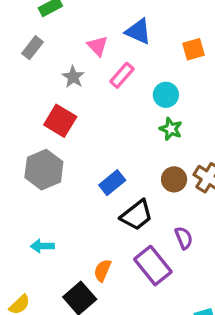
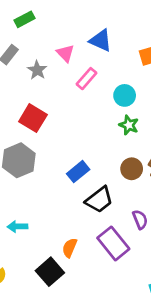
gray star: (73, 77) -> (37, 70), moved

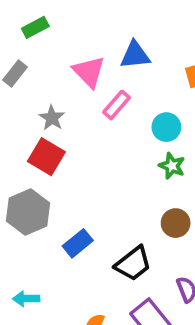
blue triangle: (101, 40) -> (135, 55), turned -30
pink triangle: (65, 53) -> (89, 72), size x1.4
gray star: (37, 70) -> (52, 118), moved
blue rectangle: (78, 172) -> (78, 243), moved

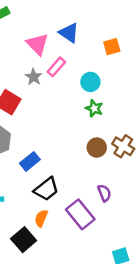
blue triangle: (135, 55) -> (69, 33), turned 40
gray star: (52, 118) -> (34, 77), moved
black trapezoid: (133, 264) -> (46, 189), moved

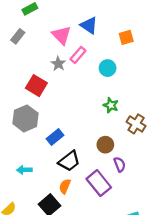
green star: (94, 108) -> (111, 105), moved
brown circle: (97, 148) -> (105, 145), moved

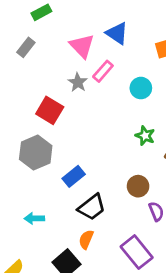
purple rectangle: (99, 183) -> (137, 252), moved

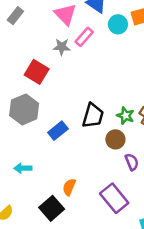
gray star: (78, 82) -> (62, 47), turned -30
cyan circle: (141, 88) -> (118, 24), moved
green star: (145, 136) -> (125, 116), moved
black trapezoid: (92, 207) -> (93, 116), moved, turned -36

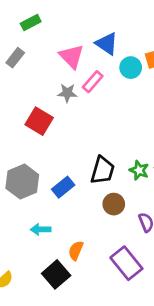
gray hexagon: (24, 109) -> (22, 182), moved
brown circle: (115, 139) -> (114, 204), moved
cyan arrow: (23, 168) -> (41, 229), moved

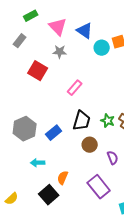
pink triangle: (72, 56) -> (58, 27), moved
pink rectangle: (93, 82) -> (75, 88), moved
gray star: (67, 93) -> (60, 52), moved
red square: (39, 121) -> (38, 71), moved

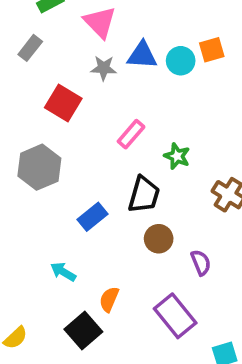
blue triangle: (85, 31) -> (142, 55), moved, turned -30
green star: (108, 121) -> (177, 156), moved
gray hexagon: (25, 129) -> (39, 167), moved
cyan arrow: (38, 163) -> (63, 272), turned 32

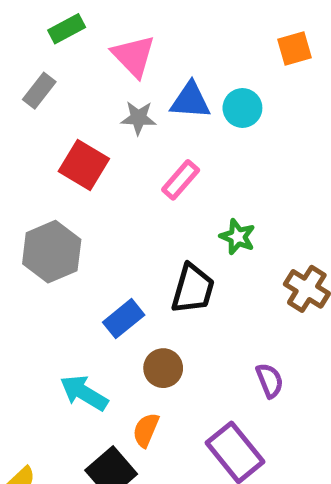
orange square: (212, 50) -> (294, 49), moved
pink rectangle: (131, 134) -> (181, 180), moved
brown circle: (159, 239) -> (163, 368), moved
cyan arrow: (63, 272) -> (84, 393), size x1.4

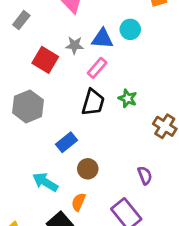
blue triangle: (190, 101) -> (102, 39), moved
gray star: (138, 118) -> (74, 45), moved
black trapezoid: (193, 289) -> (93, 102), moved

